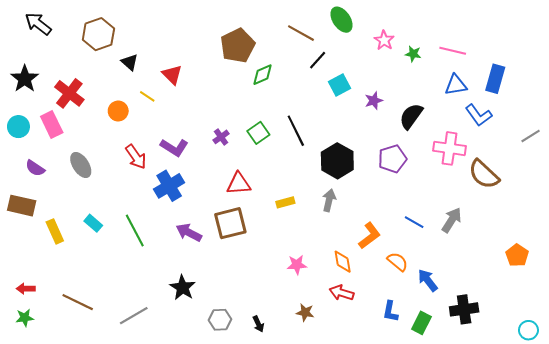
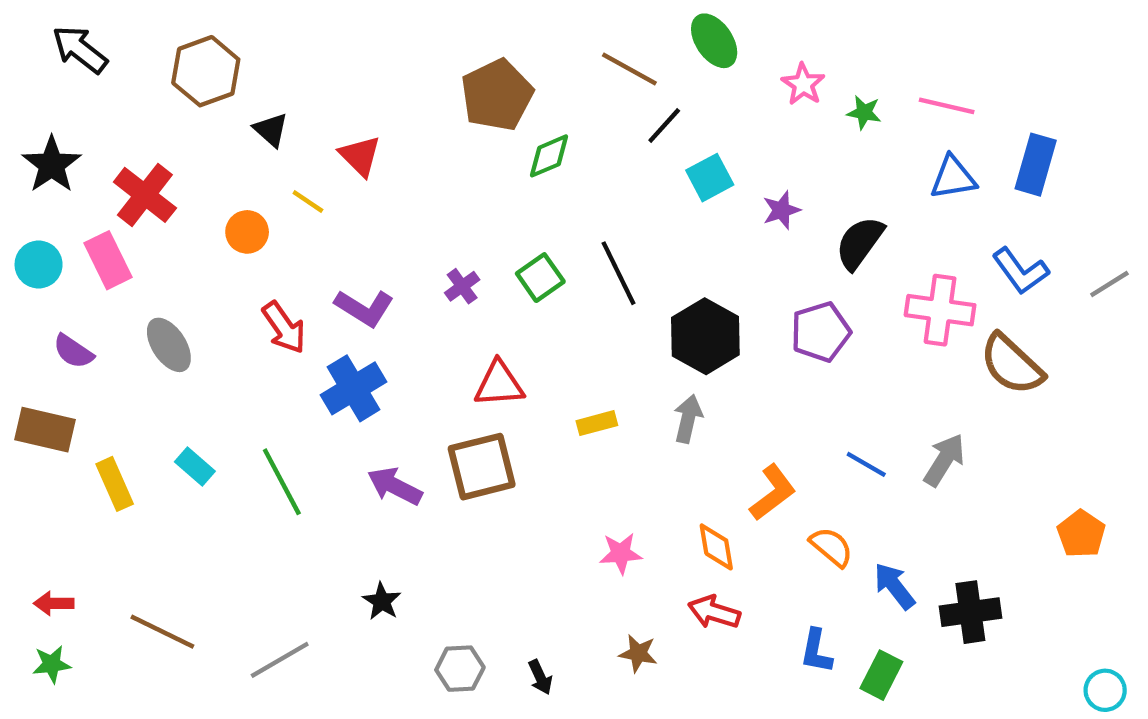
blue L-shape: (479, 115) -> (1020, 271), moved
black star: (183, 288) -> (382, 601), size x0.7
black cross: (464, 309) -> (970, 612), moved

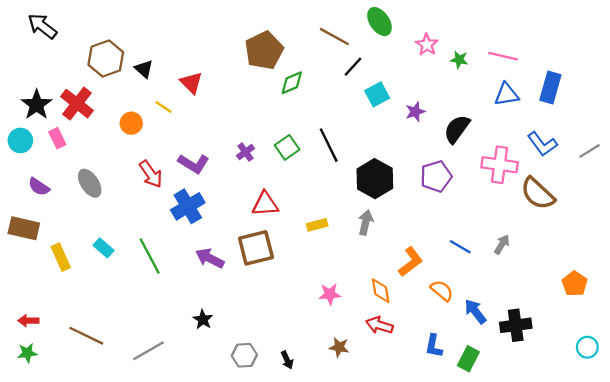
brown hexagon: (206, 71) -> (106, 59), moved
black star: (52, 165) -> (37, 105), moved
pink rectangle: (108, 260) -> (57, 138), size x0.7
gray arrow: (944, 460) -> (502, 244), size x0.7
cyan circle: (1105, 690) -> (587, 347), moved

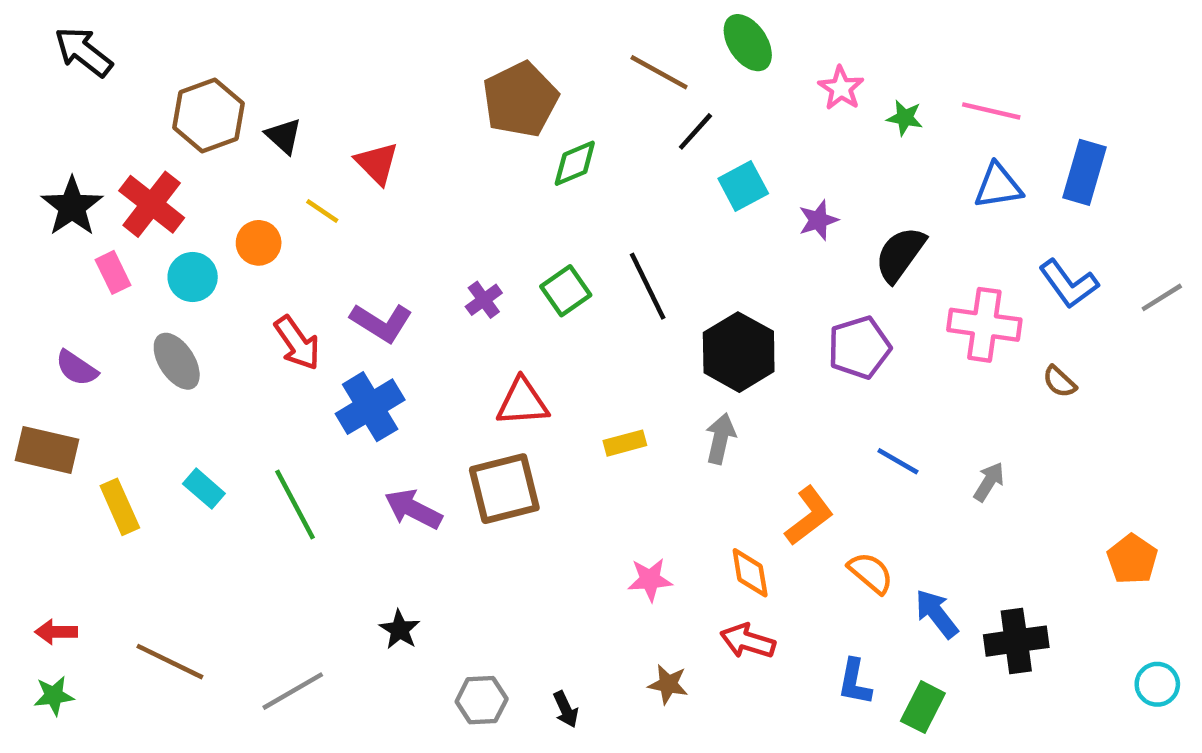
cyan circle: (20, 141) -> (193, 277), moved
brown semicircle: (538, 194) -> (1059, 382), size x0.5
blue line: (460, 247) -> (898, 461), moved

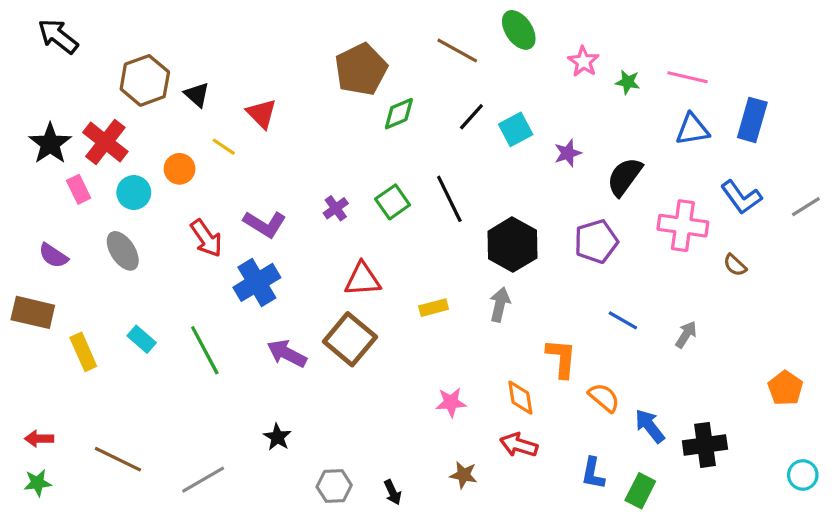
black line: (695, 131) -> (471, 117), moved
brown square: (504, 489) -> (350, 339), turned -36
orange L-shape: (809, 516) -> (561, 358), turned -48

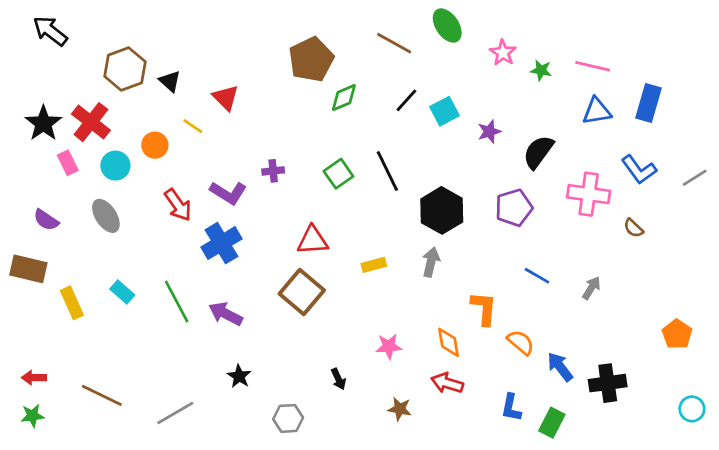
purple cross: (336, 208) -> (273, 171), moved, turned 30
purple arrow: (287, 353) -> (226, 314), moved
black arrow: (393, 492) -> (338, 379), moved

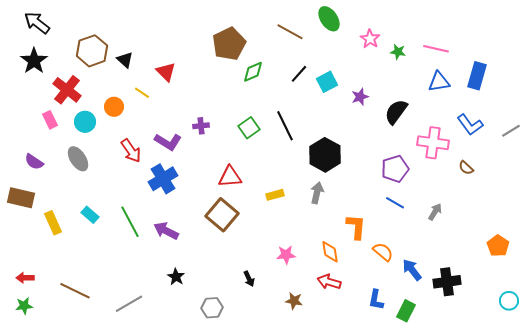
black star: (43, 123) -> (34, 61), moved
purple pentagon: (514, 208) -> (395, 169), moved

